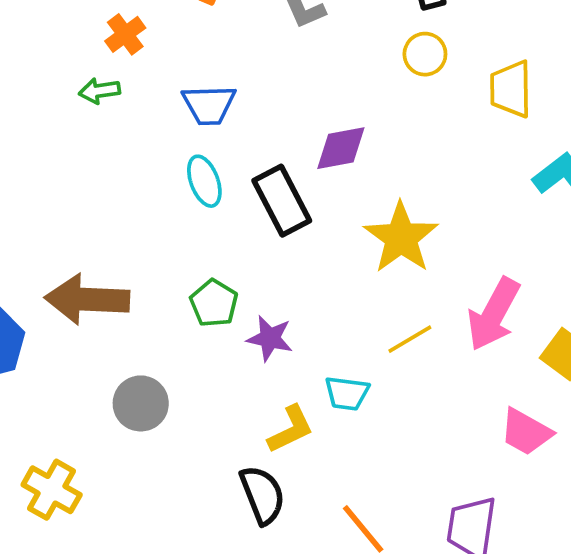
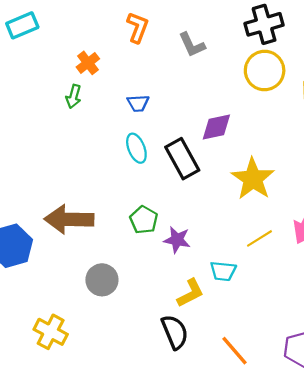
yellow circle: (425, 54) -> (265, 70), size x1.6
green arrow: (99, 91) -> (74, 96), turned -65
blue trapezoid: (209, 105) -> (138, 103), size x0.7

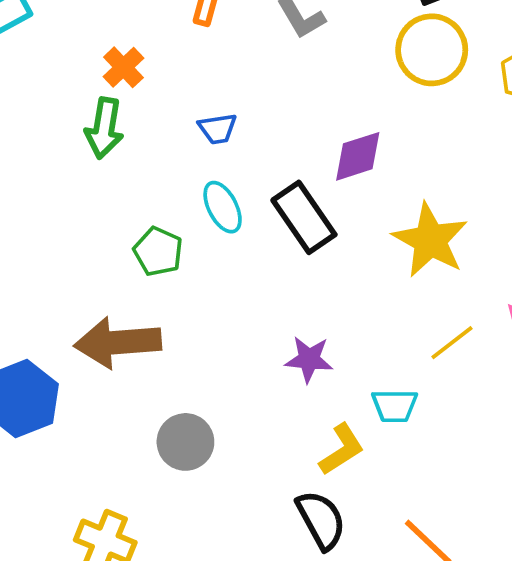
green arrow: (74, 96) -> (104, 128), size x1.4
green pentagon: (144, 220) -> (158, 252), moved

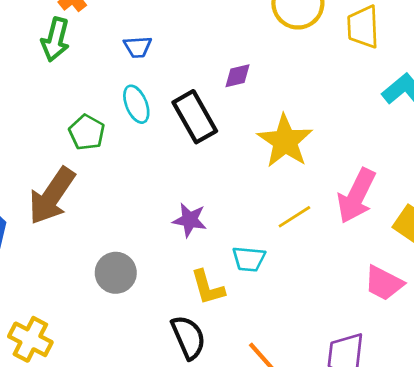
purple diamond: (358, 156) -> (238, 76), size x0.7
brown arrow: (118, 342) -> (52, 196), turned -56
gray circle: (185, 442) -> (116, 273), moved
yellow L-shape: (342, 449) -> (208, 287), turned 102

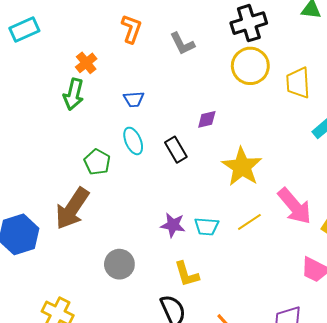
black rectangle: (195, 117) -> (176, 150), size x0.7
pink arrow: (356, 196) -> (294, 206), turned -66
cyan trapezoid: (249, 259) -> (207, 226), moved

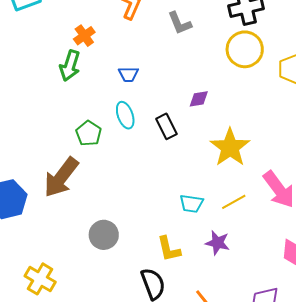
purple star: (173, 225) -> (217, 243), moved

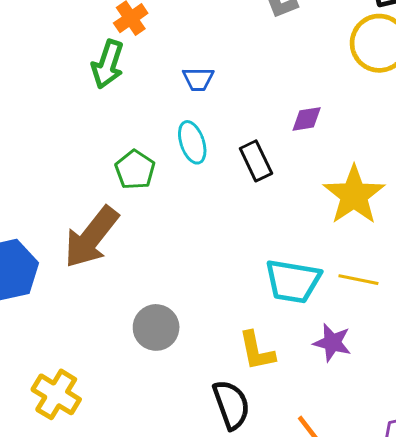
yellow line: (234, 202) -> (358, 280), turned 40
cyan trapezoid: (191, 204) -> (293, 281), size x1.5

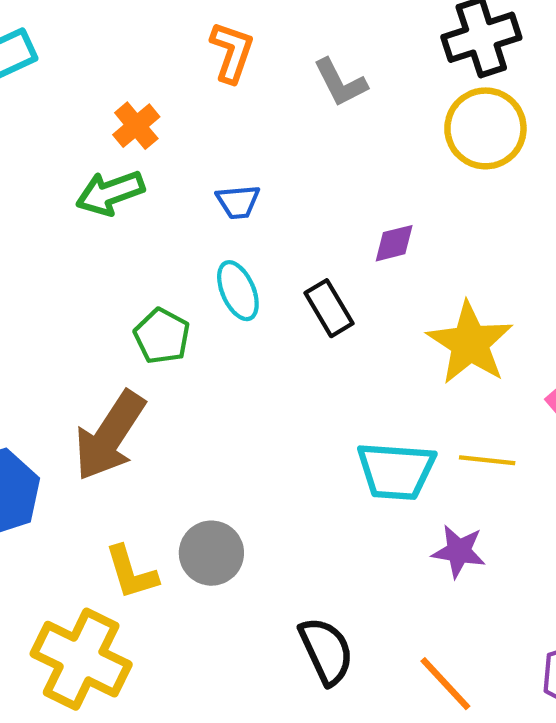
green arrow: (108, 64) -> (110, 193), turned 57
yellow L-shape: (257, 351) -> (131, 572), moved
yellow cross: (56, 394) -> (81, 659), size x1.4

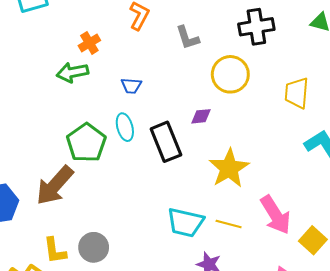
yellow circle: (485, 128) -> (230, 74), moved
black rectangle: (329, 308) -> (166, 142), size x1.5
green pentagon: (162, 336) -> (86, 143), size x1.5

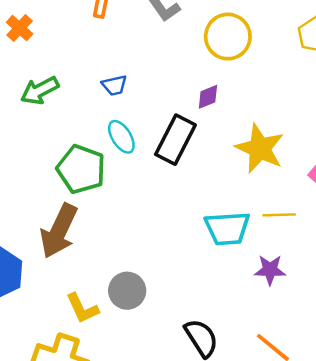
orange cross: (89, 43) -> (20, 28), moved
black rectangle: (166, 142) -> (175, 140), turned 66

